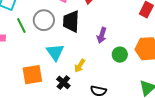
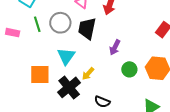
black cross: (63, 82) -> (69, 87), size x1.6

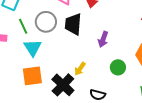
cyan triangle: (66, 56) -> (33, 48), moved
green circle: (129, 69) -> (118, 67), moved

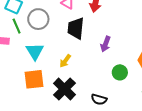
gray circle: (46, 22) -> (38, 19), moved
green line: (23, 26) -> (17, 26), moved
yellow arrow: (80, 69) -> (65, 61), moved

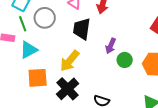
cyan triangle: (35, 51) -> (29, 50), moved, turned 30
yellow arrow: (65, 61) -> (70, 61), size x1.6
green circle: (120, 72) -> (125, 60), moved

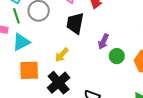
yellow arrow: (70, 61) -> (62, 55), size x0.7

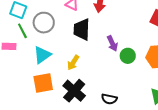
cyan triangle: (21, 42) -> (42, 55), moved
purple arrow: (103, 42) -> (112, 43), turned -42

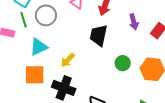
black trapezoid: (82, 30) -> (99, 35), moved
purple arrow: (112, 43) -> (134, 22), moved
black cross: (74, 91) -> (64, 88), turned -30

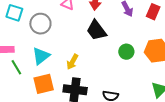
green line: (24, 20) -> (16, 67), moved
black trapezoid: (99, 35) -> (96, 30), turned -35

